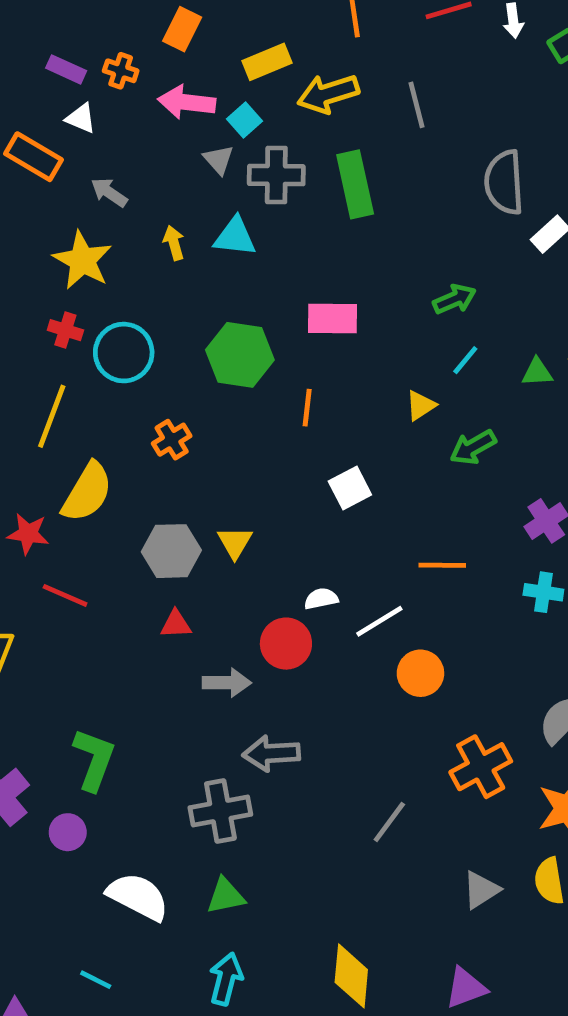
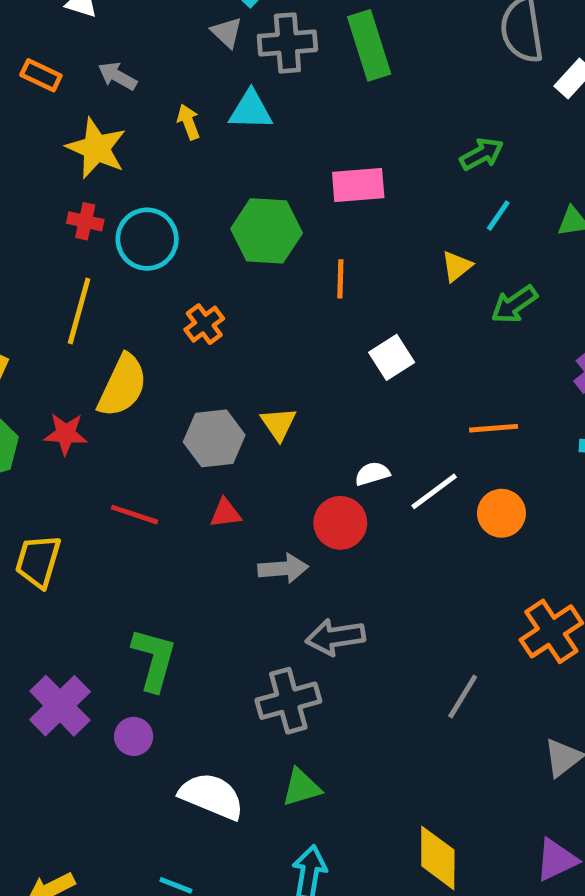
orange rectangle: (34, 157) -> (41, 75), moved, size x0.7
red line: (65, 595) -> (135, 515), moved
orange circle: (420, 673) -> (501, 513), moved

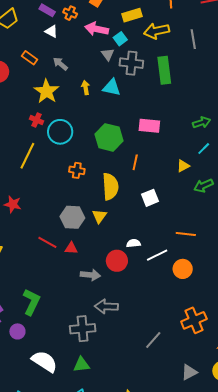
orange cross: (204, 324) -> (77, 170), turned 35
yellow semicircle: (122, 386) -> (110, 186), moved, turned -40
red line: (135, 515) -> (47, 242), moved

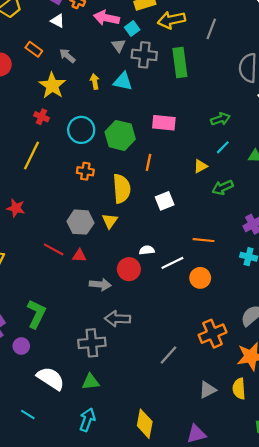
gray line: (193, 39) -> (211, 29), turned 30
cyan circle: (60, 132) -> (81, 130), moved

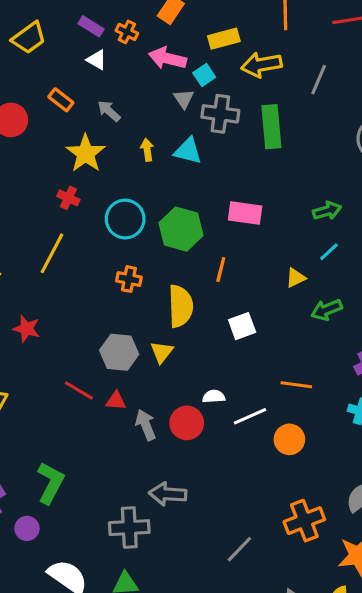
gray arrow: (100, 285) -> (146, 425), moved, turned -120

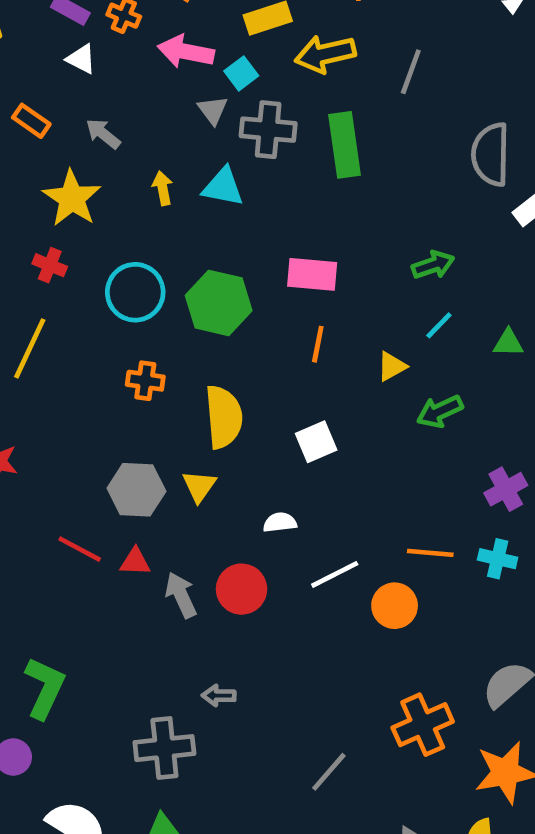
orange line: (221, 270) -> (318, 344), moved
orange line: (296, 385) -> (430, 553), moved
white semicircle: (214, 396) -> (280, 522), moved
gray arrow: (168, 494) -> (219, 696), size x0.6

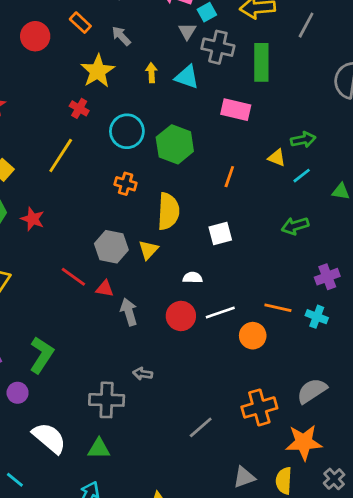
pink rectangle: (312, 274) -> (236, 110), moved
yellow triangle: (392, 366) -> (277, 158), moved, turned 42
red circle: (242, 589) -> (181, 316), moved

